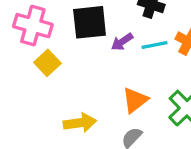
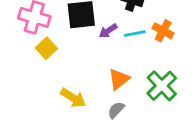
yellow arrow: (80, 123) -> (73, 98), turned 40

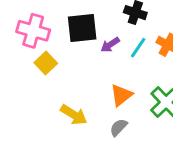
cyan line: (135, 33) -> (138, 48), turned -45

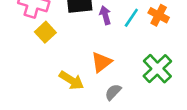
purple arrow: (110, 45) -> (105, 15), turned 108
orange triangle: (121, 95) -> (101, 62), moved

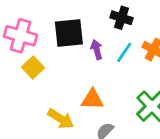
orange triangle: (101, 62) -> (92, 99), turned 40

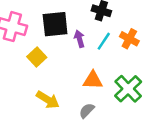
yellow square: (33, 68) -> (37, 57), moved
orange triangle: (92, 99) -> (93, 80), moved

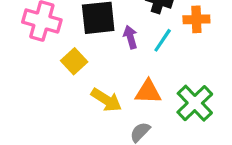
orange cross: (129, 39) -> (196, 19), moved, turned -30
yellow arrow: (48, 100) -> (106, 100), moved

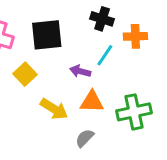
purple arrow: (130, 37) -> (80, 71), moved, turned -60
green cross: (195, 103) -> (134, 112), turned 32

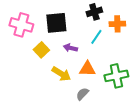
black cross: (102, 19) -> (94, 12), turned -35
purple arrow: (80, 71) -> (70, 48), moved

